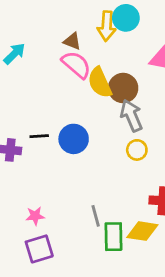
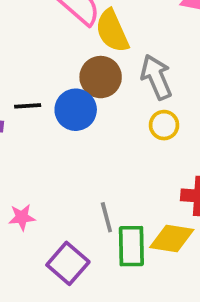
brown circle: (123, 88) -> (101, 77), moved
purple square: (39, 249) -> (68, 263), moved, turned -32

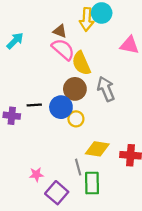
yellow circle: (164, 125) -> (76, 119), moved
pink star: (22, 217) -> (36, 175), moved
yellow diamond: (172, 238) -> (97, 149), moved

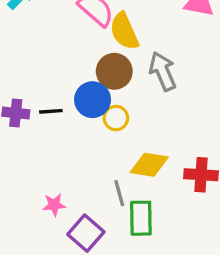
black line: (34, 105) -> (51, 111), moved

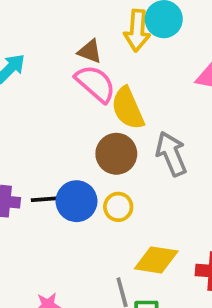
blue circle: (93, 100) -> (77, 201), moved

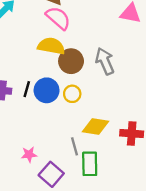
yellow semicircle: (128, 108) -> (51, 46), moved, turned 124
black line: (44, 199) -> (27, 89), turned -70

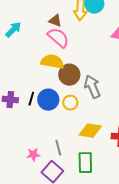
gray arrow: (105, 61) -> (92, 87), moved
gray line: (75, 146) -> (58, 148), moved

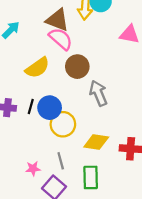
brown triangle: (55, 21) -> (57, 20), size x1.6
yellow semicircle: (52, 62) -> (37, 68), moved, turned 135
brown circle: (69, 75) -> (77, 67), moved
yellow circle: (70, 103) -> (63, 124), moved, size x1.5

